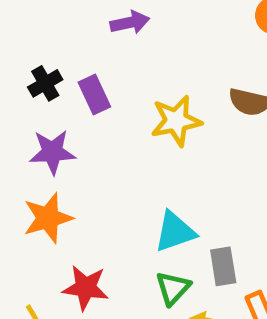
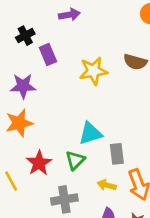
black cross: (45, 83) -> (25, 36), moved
red star: (86, 288) -> (39, 163), turned 30
green triangle: (173, 288) -> (75, 160), moved

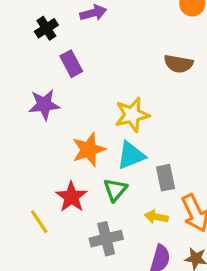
black cross: (25, 36) -> (46, 28), moved
yellow star: (93, 71) -> (132, 115), moved
orange star: (19, 123) -> (89, 150), moved

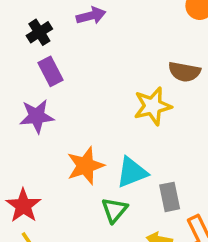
purple rectangle: (71, 64) -> (50, 71), moved
yellow star: (132, 115) -> (153, 106), moved
red star: (71, 197) -> (23, 206), moved

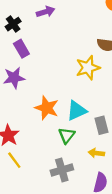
orange star: (85, 166) -> (47, 108), turned -30

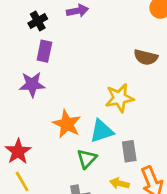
purple rectangle: (21, 49) -> (44, 51), turned 36
yellow star: (88, 68) -> (119, 98), moved

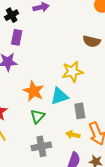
green triangle: (87, 159) -> (38, 116), moved

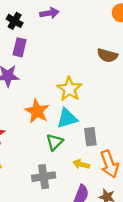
black cross: (12, 15) -> (15, 21), turned -32
yellow star: (72, 72) -> (69, 89), moved, turned -30
green triangle: (38, 116) -> (55, 142), moved

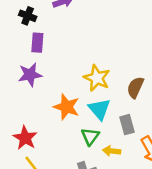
brown semicircle: (107, 55) -> (135, 87), moved, turned 108
cyan triangle: (67, 118) -> (99, 109), turned -45
yellow arrow: (81, 164) -> (112, 151), moved

